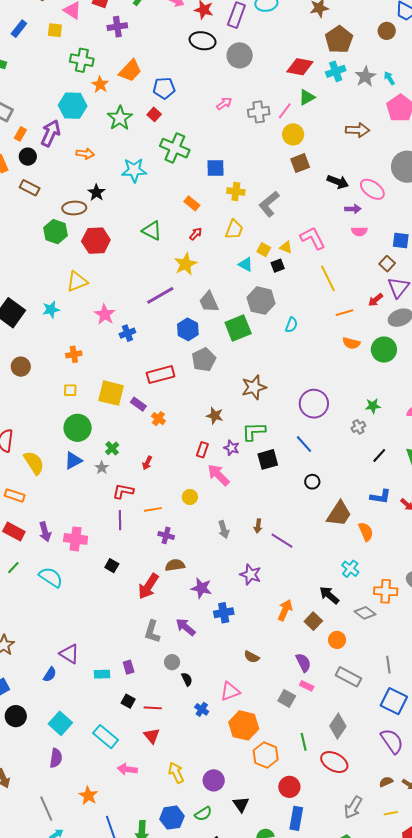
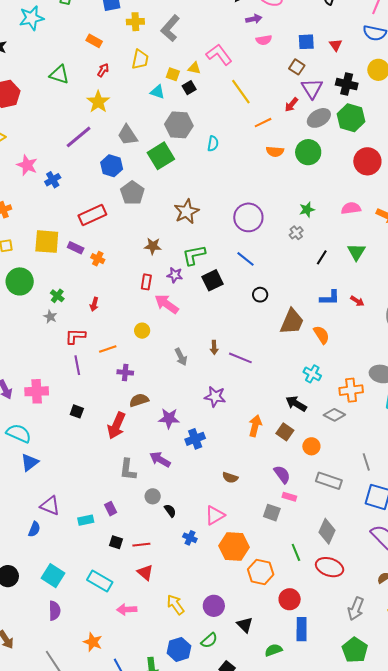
blue triangle: (73, 461) -> (30, 462), moved

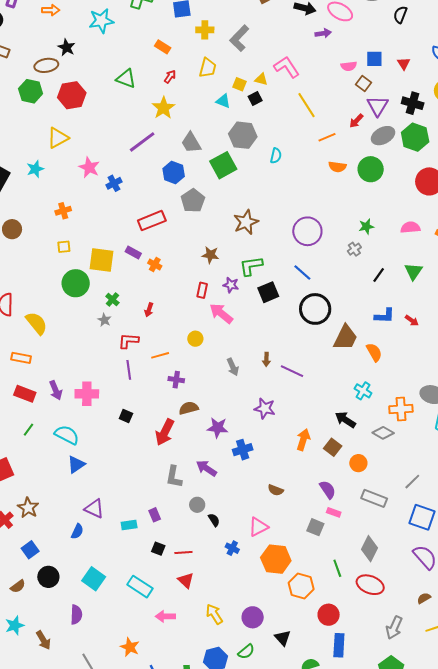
pink semicircle: (264, 40) -> (349, 66), moved
yellow square: (47, 242) -> (102, 260), moved
black circle: (260, 295) -> (315, 309), size x2.0
gray line: (366, 462) -> (412, 482), turned 60
purple semicircle: (54, 611) -> (76, 615), moved

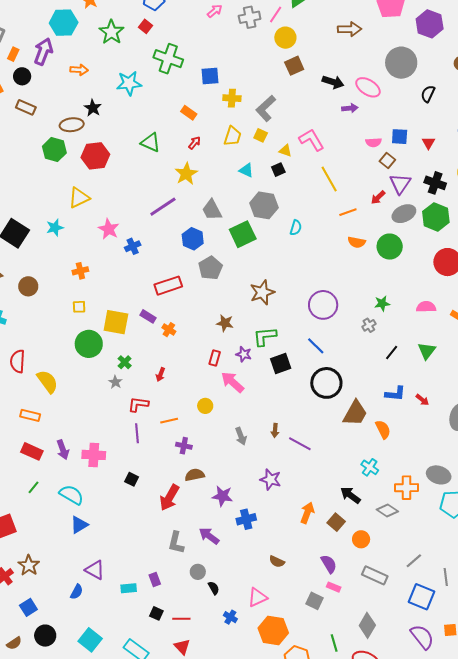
yellow square: (239, 84) -> (261, 135), moved

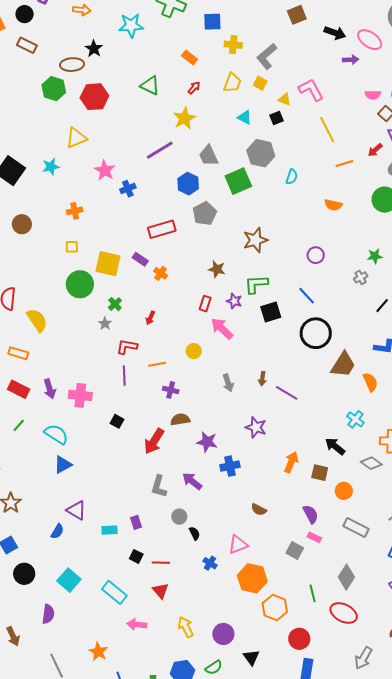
orange semicircle: (357, 242) -> (333, 205), moved
purple circle: (323, 305) -> (316, 255), size x0.6
brown square: (336, 522) -> (320, 473), turned -30

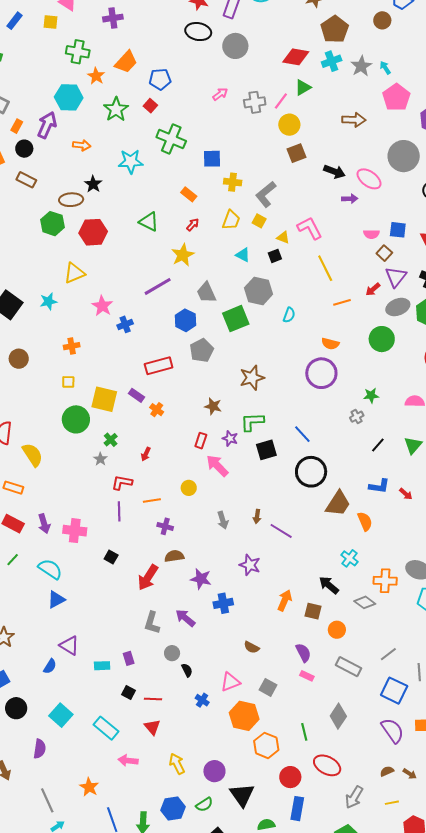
purple circle: (316, 255) -> (321, 373), moved, size x1.8
gray square: (295, 550) -> (268, 687), moved
red ellipse: (344, 613) -> (327, 765), moved
black triangle: (251, 657) -> (242, 795), size x1.5

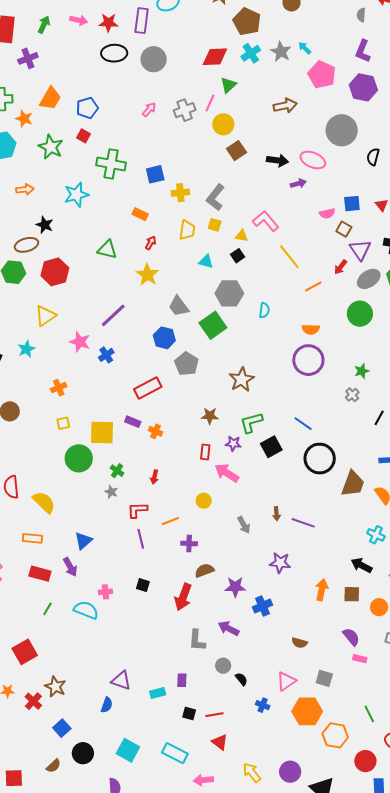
purple line: (158, 286) -> (113, 315), moved
pink cross: (75, 531) -> (105, 592), moved, size x0.6
blue triangle: (56, 600) -> (83, 541), moved
purple rectangle: (129, 658) -> (182, 680), turned 32

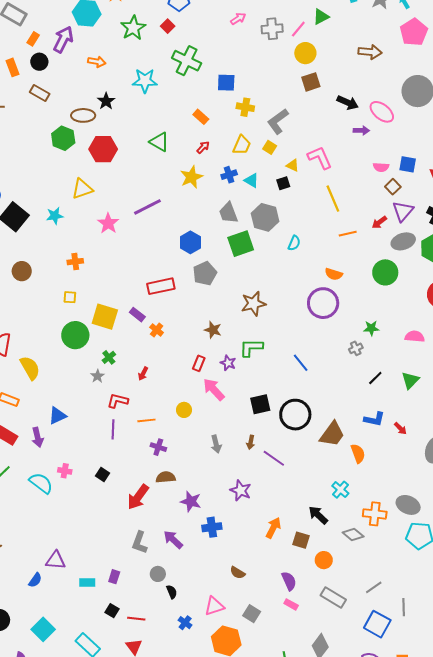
gray trapezoid: (179, 306) -> (228, 213), moved
blue cross: (106, 355) -> (229, 175), moved
black square: (271, 447) -> (260, 404), moved
black circle: (320, 459) -> (295, 415), moved
purple triangle: (121, 680) -> (56, 560), turned -30

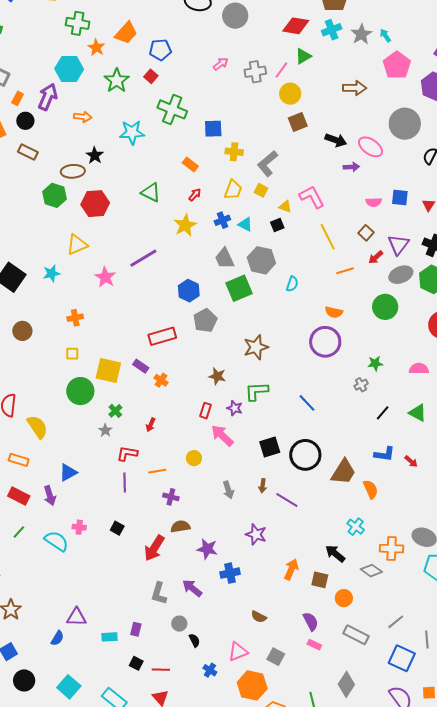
brown square: (393, 187) -> (366, 233), moved
green triangle: (410, 380) -> (418, 413), turned -42

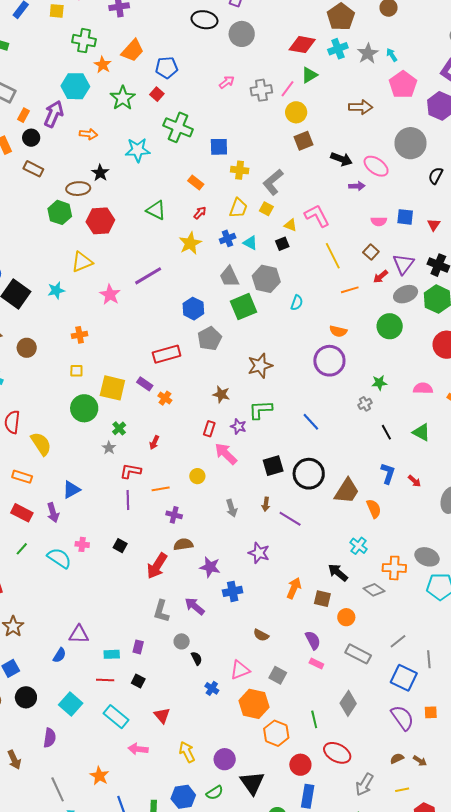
black line: (383, 413) -> (386, 432), turned -70
blue L-shape: (384, 454) -> (388, 473), turned -80
red line: (161, 670) -> (105, 680), moved

